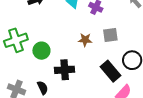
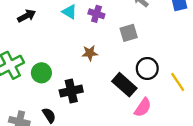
gray square: (110, 35) -> (129, 33), moved

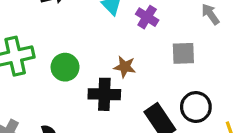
green circle: (41, 73) -> (65, 67), moved
black cross: (71, 91) -> (104, 94), moved

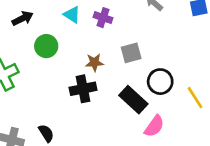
gray square: (183, 53) -> (131, 53), moved
green circle: (65, 67) -> (46, 46), moved

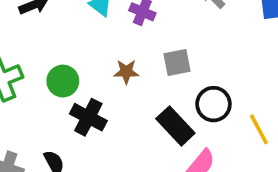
green circle: (46, 46) -> (63, 81), moved
black cross: (83, 89) -> (88, 117), moved, turned 35

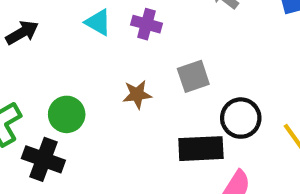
black cross: (88, 117) -> (43, 159), moved
black rectangle: (175, 126) -> (201, 149), turned -42

